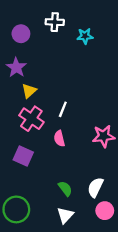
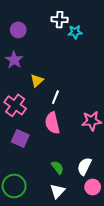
white cross: (55, 22) -> (60, 20), moved
yellow triangle: (29, 91) -> (37, 81), moved
pink cross: (31, 119) -> (15, 105), moved
pink semicircle: (59, 138) -> (52, 123), size x1.5

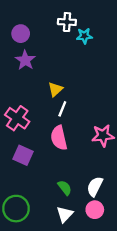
purple star: (14, 60) -> (25, 60), moved
yellow triangle: (37, 81) -> (55, 89), moved
pink circle: (93, 187) -> (95, 210), moved

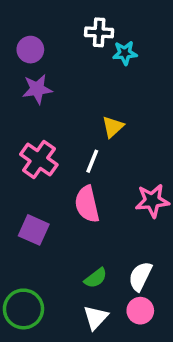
purple star: (25, 60) -> (37, 89), turned 30
yellow triangle: (55, 89) -> (113, 127), moved
pink cross: (17, 118) -> (39, 159), moved
green semicircle: (65, 188) -> (96, 278), turned 91

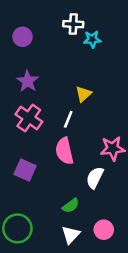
purple star: (37, 89) -> (28, 81), moved, turned -30
white semicircle: (140, 276) -> (95, 178), moved

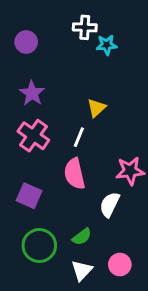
green circle: (17, 228) -> (39, 245), moved

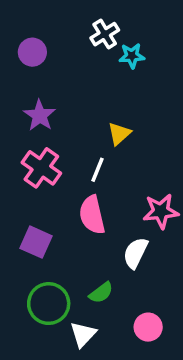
white cross: (85, 27) -> (105, 34), turned -35
white triangle: (82, 270) -> (83, 334), moved

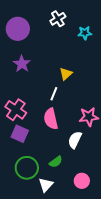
purple circle: (32, 52) -> (18, 29), size x1.5
cyan star: (132, 56) -> (85, 33), moved
pink cross: (41, 168) -> (16, 110), moved

